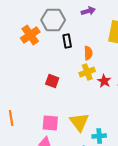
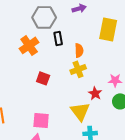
orange cross: (30, 35) -> (29, 45), moved
red star: (104, 81) -> (95, 93), moved
yellow triangle: (79, 122) -> (80, 111), moved

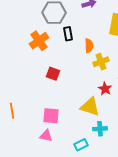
yellow cross: (78, 69) -> (101, 62), moved
yellow triangle: (80, 111) -> (90, 107), turned -35

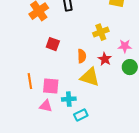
orange semicircle: (89, 46) -> (82, 56), moved
orange line: (12, 111) -> (30, 81), moved
cyan cross: (100, 129) -> (69, 99), moved

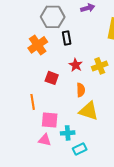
red star: (105, 59) -> (76, 65), moved
orange line: (30, 81) -> (33, 102), moved

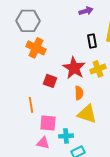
gray hexagon: (53, 17) -> (28, 21), moved
black rectangle: (67, 38) -> (92, 41), moved
orange cross: (38, 45) -> (36, 48), turned -30
red star: (76, 65) -> (74, 68), size x1.6

